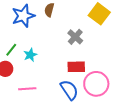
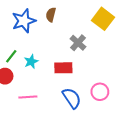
red rectangle: (76, 67) -> (63, 68), moved
pink circle: (96, 84) -> (100, 92), size x0.7

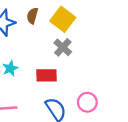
yellow square: (103, 19) -> (63, 19), moved

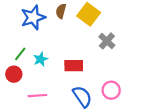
gray cross: (63, 47) -> (107, 41), moved

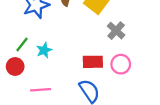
red rectangle: (74, 66) -> (93, 62), moved
pink circle: (111, 90) -> (121, 64), moved

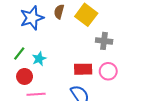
gray cross: (116, 31) -> (104, 41), turned -35
red circle: (15, 67) -> (25, 76), moved

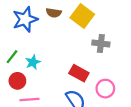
brown semicircle: (59, 12) -> (54, 13), turned -96
red rectangle: (83, 69) -> (79, 73), turned 30
pink circle: (108, 71) -> (105, 89), moved

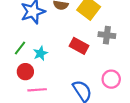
red rectangle: (79, 73) -> (79, 46), moved

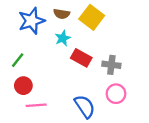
gray cross: (107, 35) -> (111, 65), moved
cyan star: (40, 53) -> (63, 38), moved

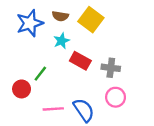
green line: (18, 60) -> (40, 74), moved
pink line: (36, 105) -> (53, 109), moved

